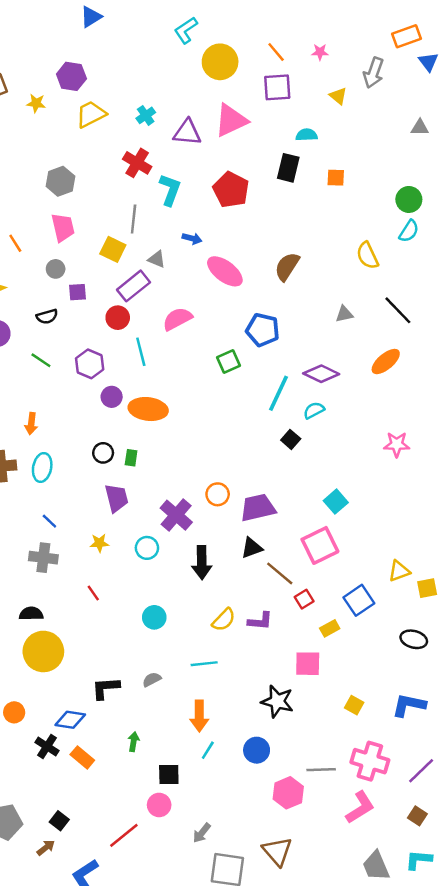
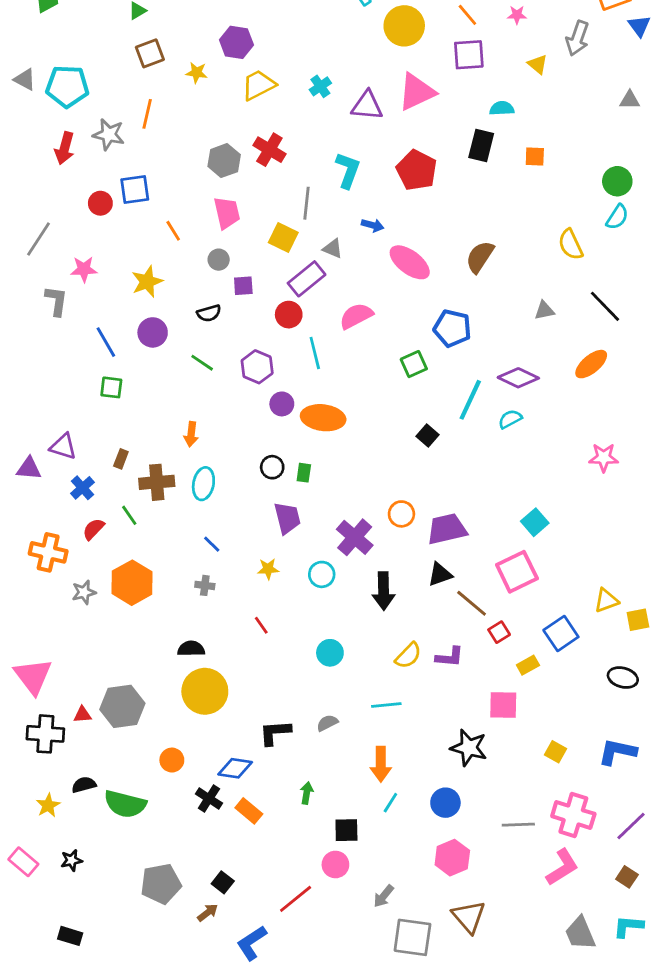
red cross: (137, 163) -> (269, 150), moved
black square: (291, 439) -> (428, 436), moved
gray cross: (43, 558) -> (205, 585), size x0.6
pink hexagon: (288, 793) -> (452, 858), moved

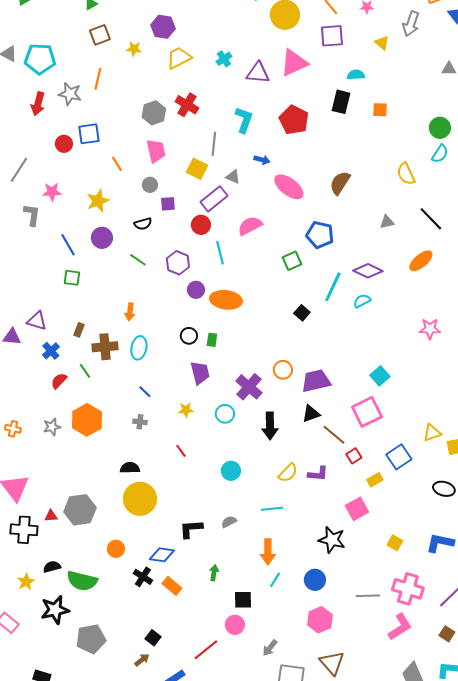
orange cross: (48, 552) -> (13, 429), moved, size x0.6
pink square: (503, 705) -> (357, 509), turned -30
black star: (71, 860) -> (55, 610), moved, size x1.8
gray pentagon: (161, 884) -> (91, 639), moved

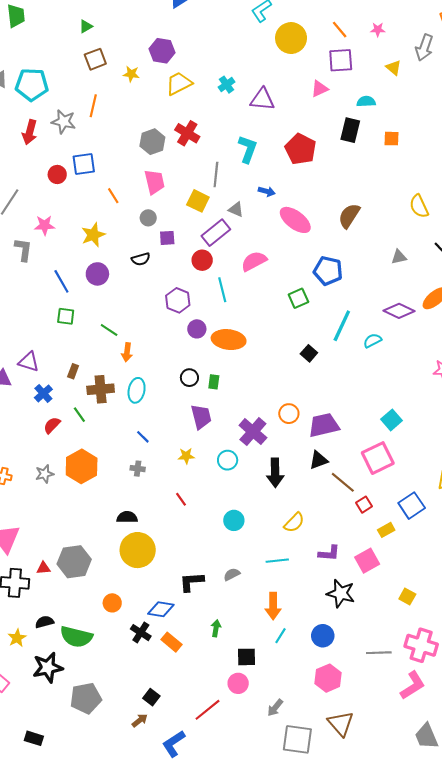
pink triangle: (294, 63) -> (320, 89), moved, size x0.6
green line: (138, 260) -> (109, 330), moved
purple diamond: (368, 271) -> (399, 311), moved
purple L-shape: (318, 474) -> (329, 553), moved

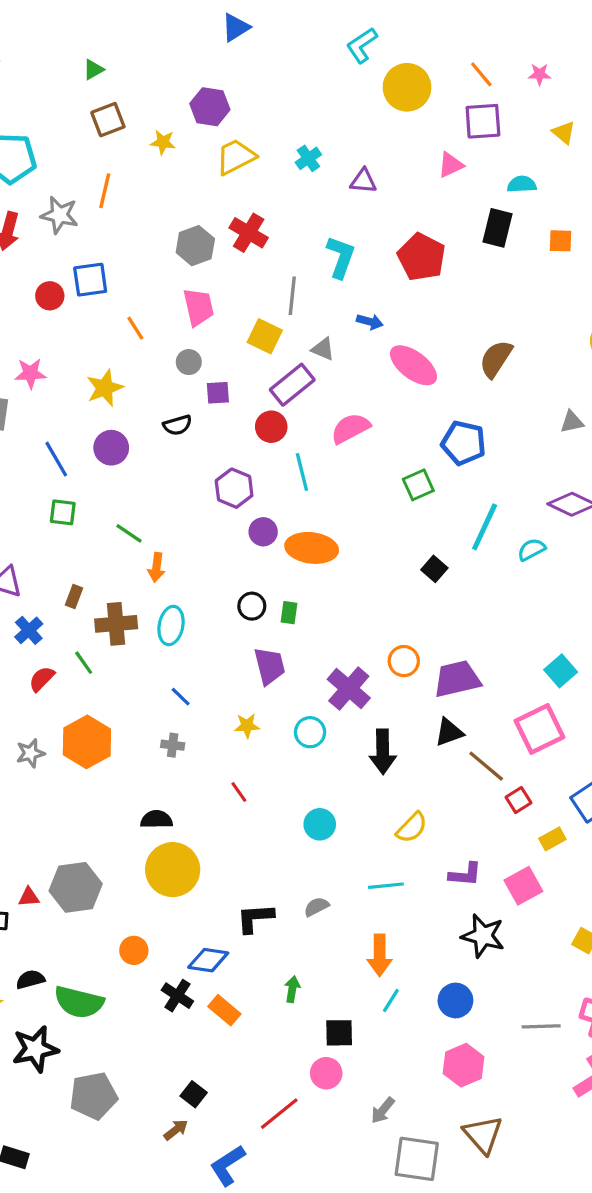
purple triangle: (262, 99) -> (363, 181), size x0.7

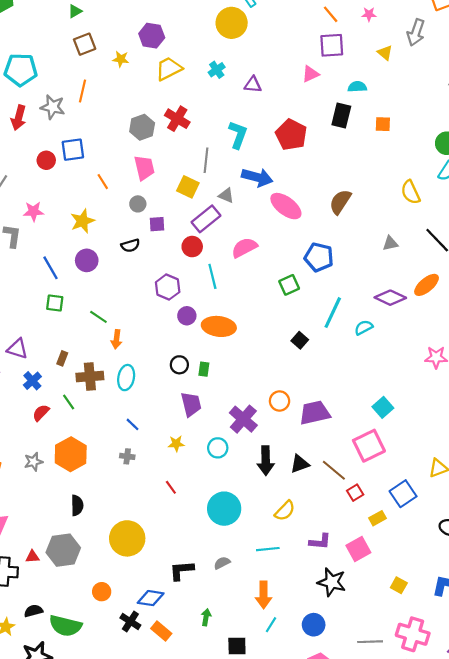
yellow circle: (407, 87) -> (232, 23), moved
blue arrow: (370, 322) -> (257, 177), size x1.8
black triangle: (449, 732) -> (300, 464), moved
black semicircle: (156, 819) -> (77, 505), moved, turned 90
cyan circle: (320, 824) -> (224, 509), size x1.6

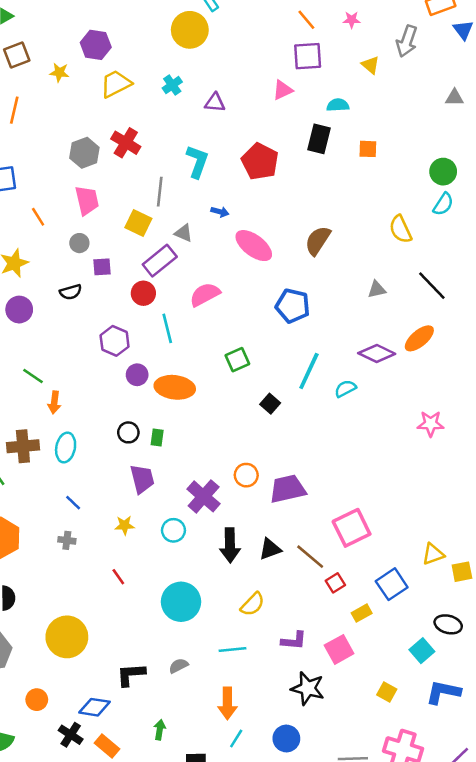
blue arrow: (257, 177) -> (220, 212), size x0.5
green square: (289, 285) -> (237, 360), moved
cyan square: (383, 407) -> (422, 651), moved

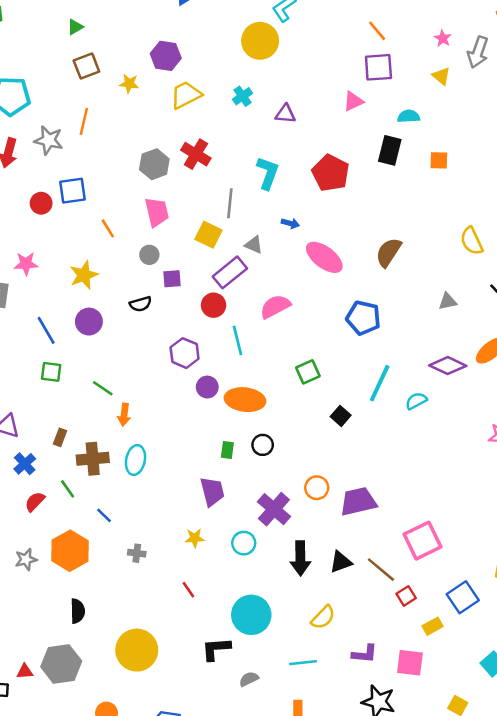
pink star: (352, 20) -> (443, 38), moved, turned 30
black circle: (128, 432) -> (263, 445), moved
blue line: (73, 503) -> (104, 515), moved
pink square: (339, 649) -> (410, 663), turned 36
black L-shape: (131, 675) -> (216, 649), moved

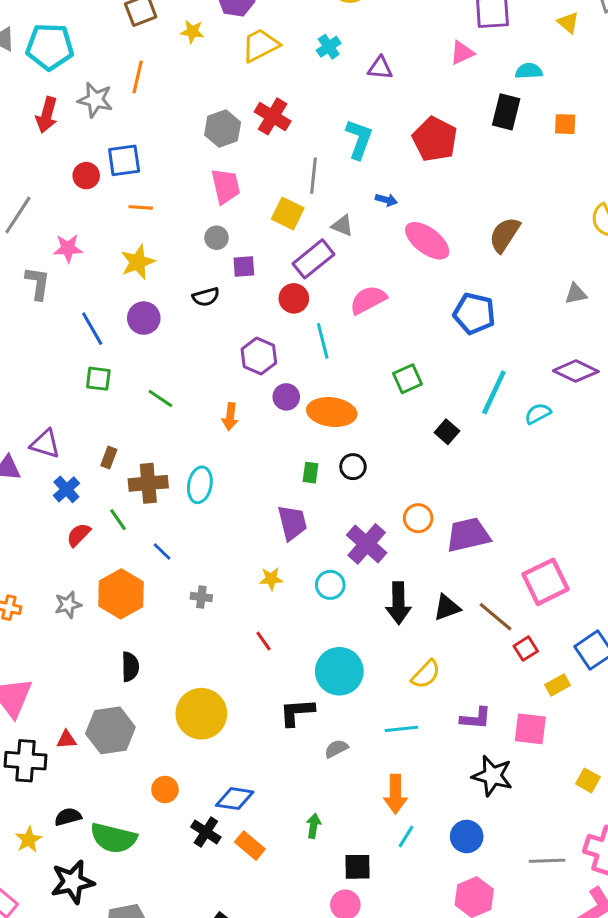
orange line: (108, 228) -> (141, 207), moved, turned -54
orange arrow: (124, 415) -> (230, 417), moved

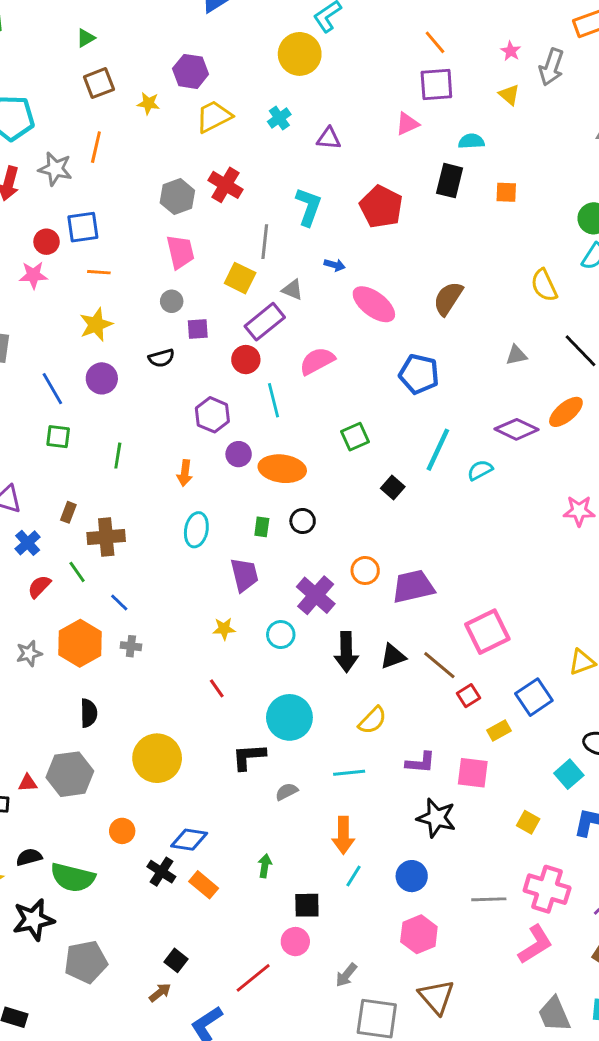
pink star: (68, 248) -> (33, 275), moved
green line: (160, 398) -> (118, 456), turned 65
cyan ellipse: (200, 485) -> (196, 530), moved
gray cross: (201, 597) -> (131, 646), moved

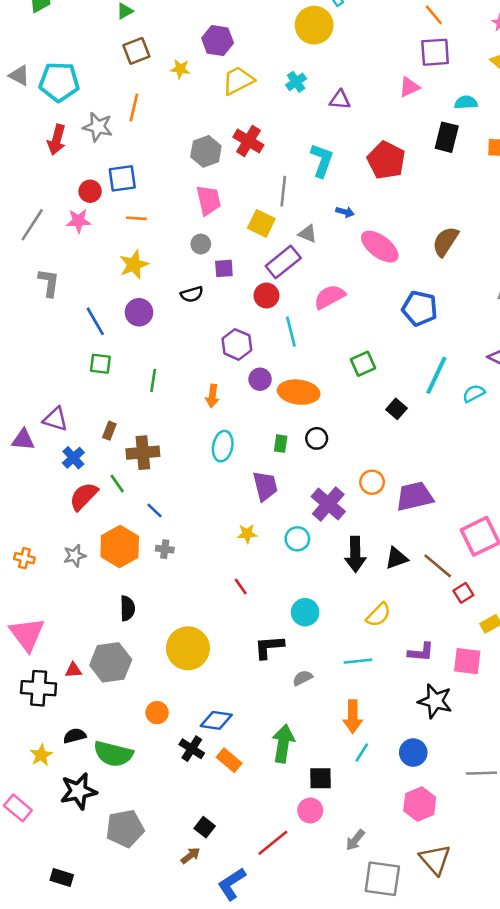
red semicircle: (39, 586) -> (84, 496), size x1.4
cyan circle: (289, 717) -> (305, 612), size x0.7
green arrow: (265, 866) -> (283, 744), size x1.8

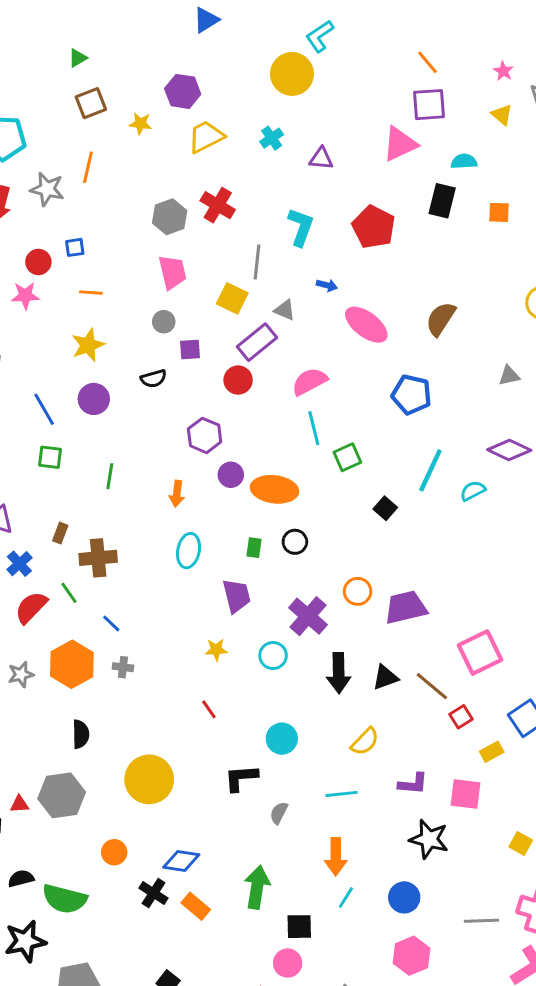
pink triangle: (409, 87) -> (400, 144), size x1.5
blue square: (122, 178) -> (75, 247), size x0.6
cyan line: (291, 332) -> (314, 428), moved
gray semicircle: (303, 678) -> (279, 813), turned -36

